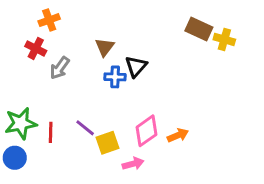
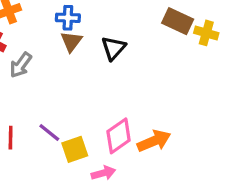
black triangle: (136, 66) -> (113, 48), moved
blue cross: (115, 77) -> (68, 18), moved
orange arrow: (178, 135) -> (154, 141), size x1.4

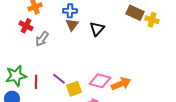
pink diamond: (119, 136) -> (100, 81), turned 50

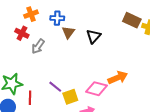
blue cross: (70, 11) -> (57, 18), moved
red line: (36, 82) -> (30, 98), moved
orange arrow: (121, 84) -> (118, 78), moved

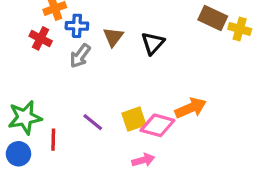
blue cross: (57, 18) -> (77, 26), moved
gray arrow: (38, 46) -> (80, 56), moved
yellow square: (70, 97) -> (134, 119), moved

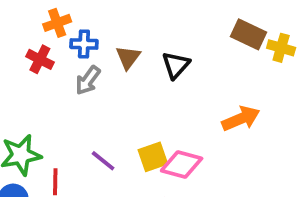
orange arrow: (191, 108) -> (241, 119), moved

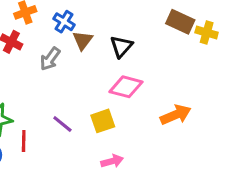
blue cross: (84, 44) -> (64, 22), moved, turned 30
orange arrow: (241, 119) -> (176, 115), moved
pink diamond: (182, 165) -> (126, 87), moved

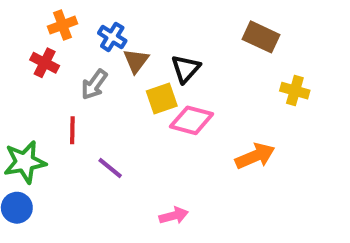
yellow cross: (207, 33) -> (295, 91), moved
yellow square: (103, 121) -> (162, 98), moved
red line: (24, 141) -> (72, 130), moved

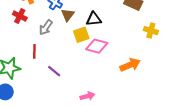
black triangle: (186, 69) -> (94, 19), turned 42

